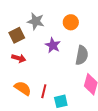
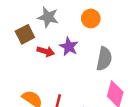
red arrow: (19, 58) -> (46, 51), moved

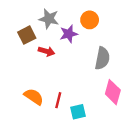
purple star: (69, 47) -> (69, 34), moved, turned 30

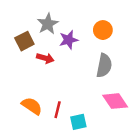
gray star: (49, 19) -> (48, 24), turned 30
orange circle: (90, 20) -> (103, 30), moved
pink diamond: (113, 92) -> (115, 101), turned -50

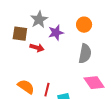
brown square: (24, 41) -> (20, 34), turned 35

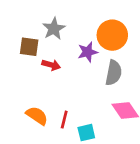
orange circle: (84, 25) -> (112, 35), size x1.5
purple star: (56, 33) -> (88, 52), moved

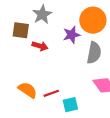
red line: (64, 120) -> (51, 93), turned 56

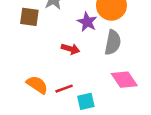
purple star: (72, 35) -> (87, 22), turned -30
red arrow: (40, 46) -> (70, 49), moved

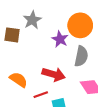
red arrow: (70, 49) -> (54, 74), moved, size x1.5
orange semicircle: (37, 85) -> (18, 80), moved

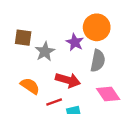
gray star: (32, 20) -> (45, 51), moved

